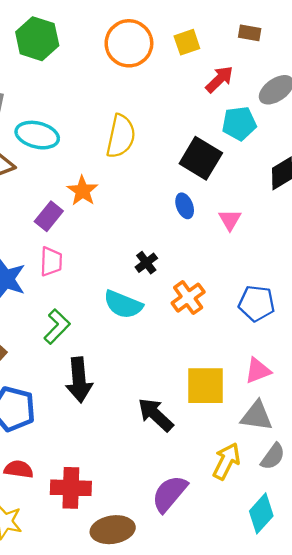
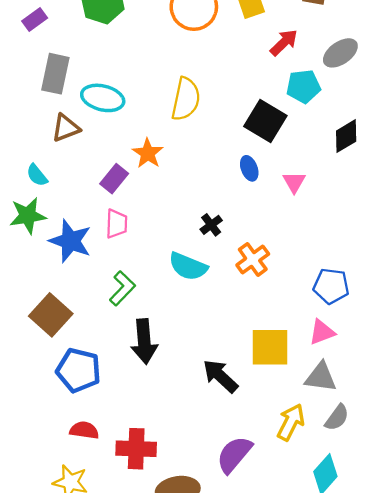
blue pentagon: (257, 303) -> (331, 286), moved

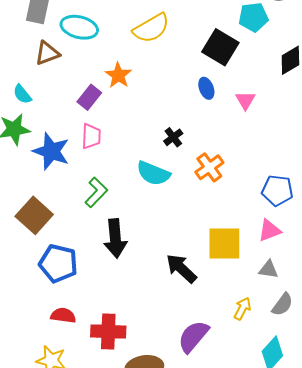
yellow semicircle: (186, 99) -> (151, 28), turned 48
gray triangle: (321, 377) -> (268, 269), size x0.7
yellow arrow: (291, 422) -> (242, 308), size x0.7

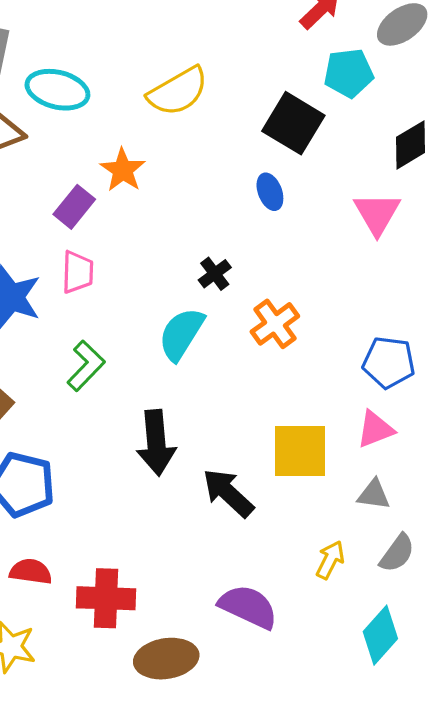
pink triangle: (245, 100) -> (377, 214), moved, size x1.4
cyan semicircle: (153, 173) -> (181, 334), turned 100
black arrow: (115, 238) -> (156, 443), moved
purple semicircle: (193, 336) -> (248, 607), turned 75

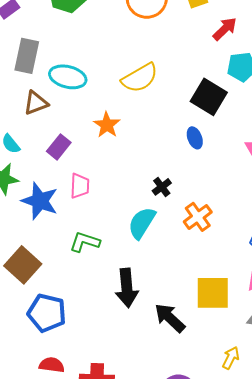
purple rectangle: (74, 207) -> (59, 147), moved
green L-shape: (86, 366) -> (85, 242), turned -116

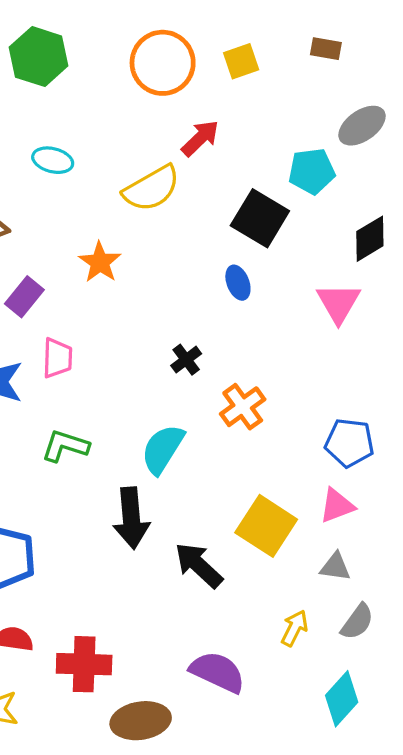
red arrow: (225, 29) -> (200, 138), moved
cyan ellipse: (68, 77) -> (53, 160), moved, size x0.7
cyan semicircle: (142, 223) -> (163, 449), moved
yellow square: (213, 293) -> (266, 526), turned 33

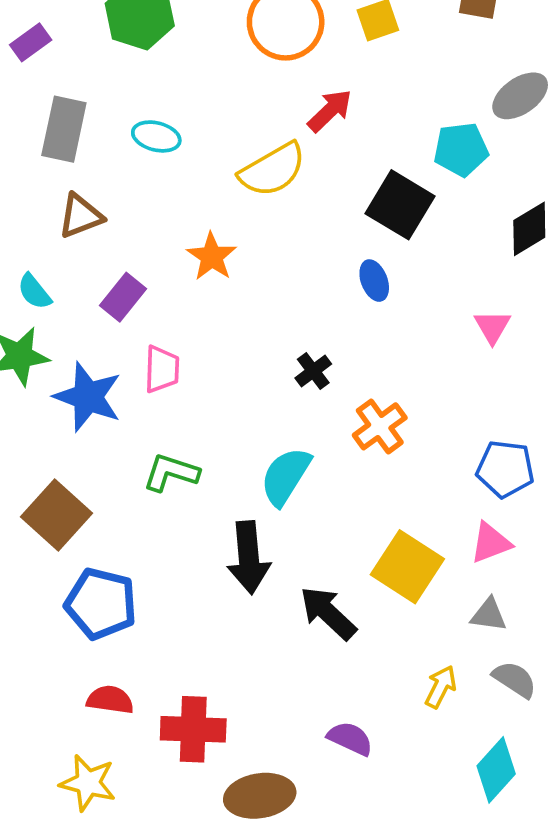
pink triangle: (338, 303) -> (492, 327), moved, size x0.7
gray semicircle: (357, 622) -> (515, 679), turned -93
purple semicircle: (218, 672) -> (350, 739), size x0.7

